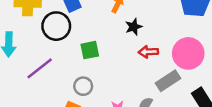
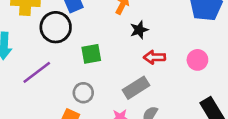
pink circle: (188, 53) -> (197, 60), size x0.6
gray rectangle: (168, 81) -> (136, 88), moved

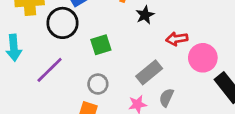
red arrow: (154, 57) -> (177, 39), moved
pink circle: (197, 60) -> (203, 58), moved, size x1.4

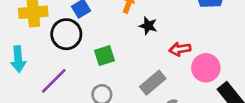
black star: (145, 15) -> (148, 26), turned -30

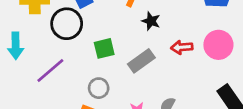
pink circle: (206, 68) -> (218, 45), moved
gray rectangle: (153, 83) -> (141, 61), moved

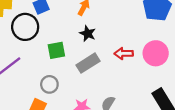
black star: (151, 21) -> (88, 34), moved

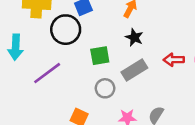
gray circle: (49, 84) -> (105, 88), moved

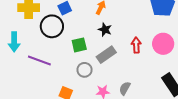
red arrow: (174, 60) -> (136, 45), turned 91
purple line: (47, 73) -> (39, 60), turned 60

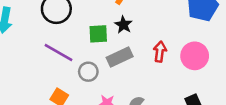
green square: (79, 45) -> (98, 34), moved
purple line: (39, 60) -> (59, 52), moved

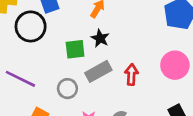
purple line: (59, 52) -> (20, 79), moved
red arrow: (160, 52) -> (131, 74), moved

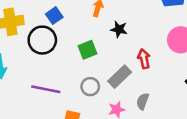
black star: (100, 38) -> (119, 29), moved
gray rectangle: (98, 71) -> (120, 77), moved

